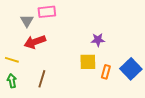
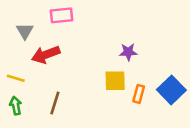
gray triangle: (27, 21) -> (25, 31), moved

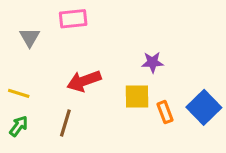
red arrow: (46, 55) -> (84, 81), moved
orange rectangle: (139, 94) -> (165, 112), turned -36
green arrow: (16, 106) -> (19, 126), turned 48

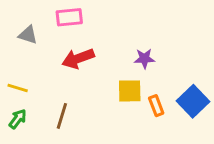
gray triangle: (30, 37) -> (28, 35), turned -42
red arrow: (84, 81) -> (78, 59), moved

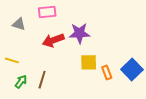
purple star: (144, 59) -> (79, 33), moved, size x1.5
green arrow: (18, 119) -> (21, 82), moved

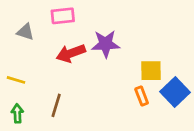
yellow square: (89, 62) -> (151, 71), moved
green arrow: (21, 82) -> (17, 113), moved, turned -40

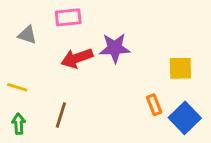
yellow square: (151, 71) -> (180, 68), moved
blue square: (175, 92) -> (185, 118), moved

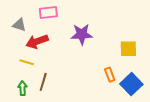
red arrow: (77, 58) -> (37, 41), moved
yellow line: (17, 87) -> (27, 62), moved
green arrow: (19, 124) -> (22, 88), moved

